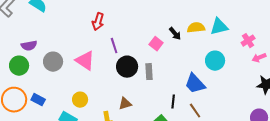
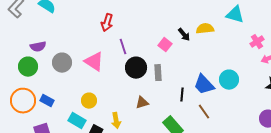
cyan triangle: (219, 27) -> (235, 15), moved, turned 30
cyan circle: (215, 61) -> (229, 80), moved
black line: (173, 102) -> (182, 95), moved
brown triangle: (125, 104) -> (142, 103), moved

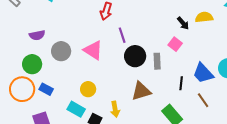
pink square: (165, 45) -> (175, 44), moved
green circle: (28, 67) -> (32, 64), moved
brown triangle: (142, 103) -> (141, 91), size x1.5

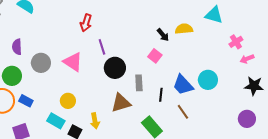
purple semicircle: (37, 35) -> (17, 47), turned 98
gray rectangle: (157, 61) -> (139, 83), moved

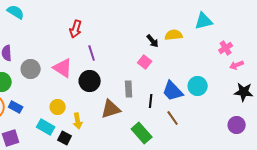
cyan triangle: (214, 15) -> (204, 21), turned -30
black circle: (115, 68) -> (90, 81), moved
yellow arrow: (95, 121) -> (78, 121), moved

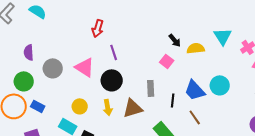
cyan triangle: (204, 21) -> (223, 36), moved, turned -48
yellow semicircle: (174, 35) -> (196, 48), moved
yellow arrow: (78, 121) -> (108, 107), moved

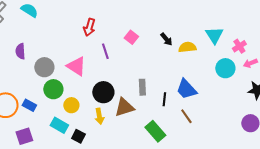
pink square: (167, 61) -> (131, 37), moved
black circle: (112, 80) -> (103, 92), moved
green circle: (24, 81) -> (53, 89), moved
cyan circle: (220, 85) -> (225, 68), moved
yellow arrow: (108, 107) -> (99, 116), moved

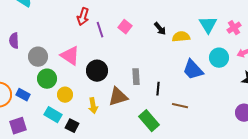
pink cross: (239, 46) -> (234, 28), moved
purple line: (105, 51) -> (100, 30), moved
blue trapezoid: (186, 89) -> (193, 70), moved
black circle: (103, 92) -> (97, 71), moved
brown line: (186, 116) -> (180, 106), turned -42

